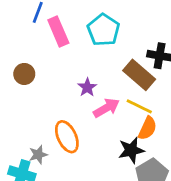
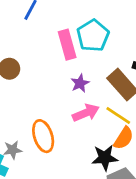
pink rectangle: (58, 31) -> (67, 45), moved
purple star: (87, 87) -> (80, 83), moved

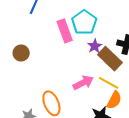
purple star: (80, 83) -> (95, 46), moved

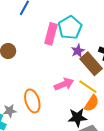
pink rectangle: (65, 31) -> (51, 34), turned 30

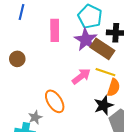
cyan pentagon: (70, 27) -> (90, 17), moved
purple star: (78, 51) -> (86, 40), size x1.6

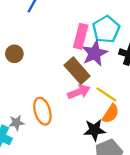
pink rectangle: (55, 30) -> (81, 36), moved
brown rectangle: (102, 49) -> (77, 71), moved

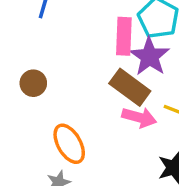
pink arrow: (79, 92) -> (139, 117), turned 50
orange ellipse: (42, 111) -> (69, 144), moved

